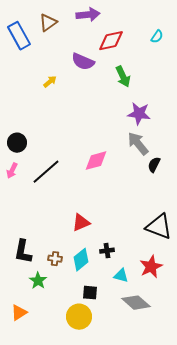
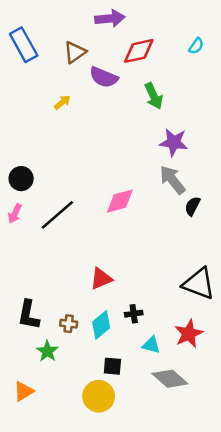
brown triangle: (48, 23) -> (75, 52), moved

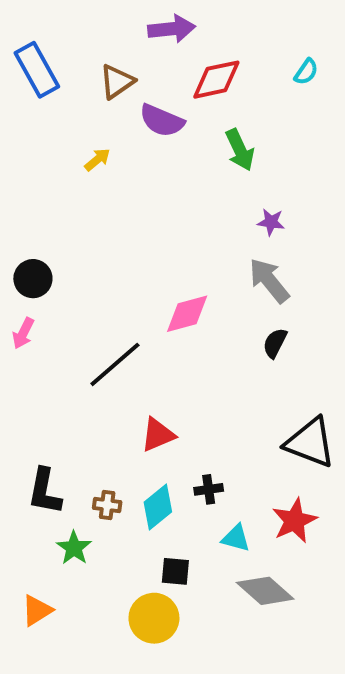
purple star: (174, 142) -> (271, 222), size x0.6
black semicircle: (192, 206) -> (275, 343), moved
black line: (57, 215) -> (115, 364), moved

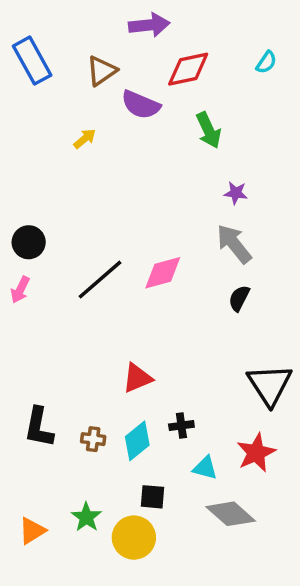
black line: (115, 364) -> (100, 280), moved
black triangle: (310, 443) -> (270, 385), turned 36
green star: (74, 548) -> (86, 517), moved

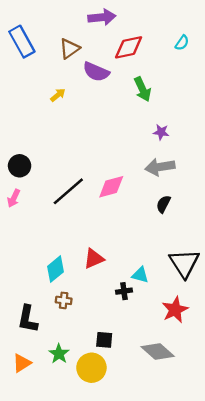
gray arrow: (234, 244) -> (160, 167), turned -60
black L-shape: (39, 427) -> (28, 319), moved
cyan diamond: (137, 441) -> (55, 269), moved
cyan triangle: (205, 468) -> (140, 275), moved

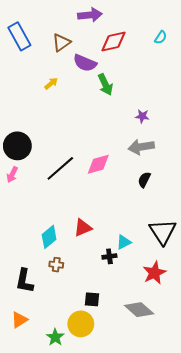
green arrow: (143, 89) -> (105, 84), moved
black circle: (20, 166) -> (17, 146), size x1.4
cyan triangle: (140, 275) -> (124, 242), turned -42
green star: (59, 354) -> (55, 337), moved

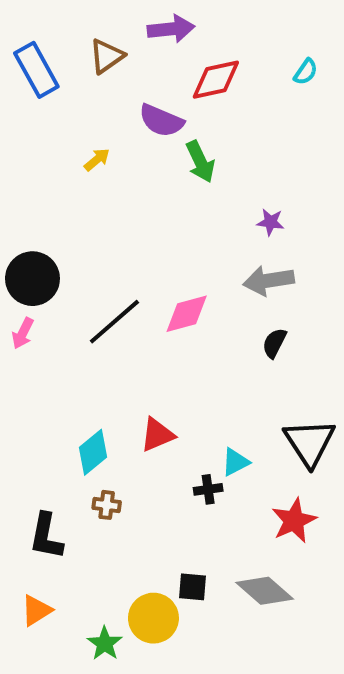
brown triangle: (61, 43) -> (107, 56), moved
black square: (92, 299) -> (192, 587), moved

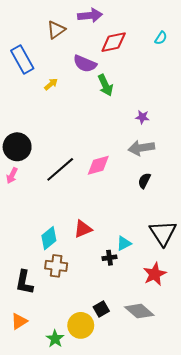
blue rectangle: (36, 70) -> (22, 60), moved
brown cross: (107, 505) -> (56, 266), size x1.5
black square: (192, 587) -> (101, 309), turned -35

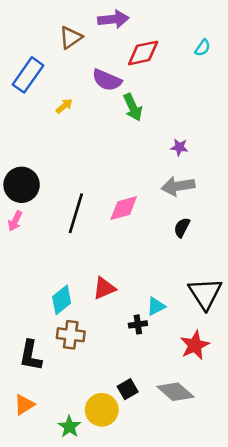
blue rectangle: (22, 60) -> (28, 75), turned 64
black line: (60, 169) -> (76, 213), turned -32

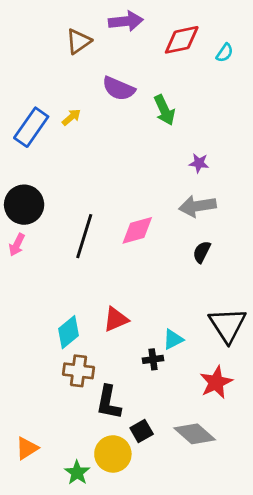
red diamond: (143, 53) -> (182, 40), moved
blue rectangle: (28, 75) -> (31, 127), moved
green arrow: (133, 107) -> (164, 110), moved
black L-shape: (31, 355) -> (109, 402), moved

